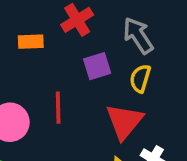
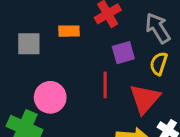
red line: (58, 108) -> (105, 85), moved

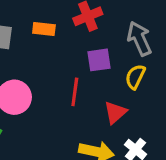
red triangle: (145, 99) -> (115, 112), size x0.7

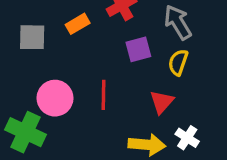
orange rectangle: (44, 29) -> (78, 24), turned -30
red line: (75, 92) -> (104, 95), moved

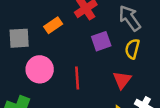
pink circle: (55, 98) -> (40, 69), moved

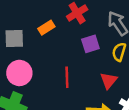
pink circle: (40, 69) -> (19, 73), moved

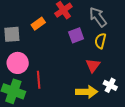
red line: (67, 77) -> (39, 80), moved

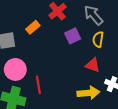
red triangle: (93, 65) -> (93, 65), turned -42

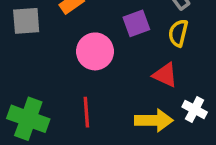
pink circle: (15, 69) -> (95, 51), moved
red line: (38, 85) -> (86, 112), moved

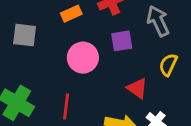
gray square: (26, 21) -> (25, 35), moved
yellow semicircle: (178, 33) -> (168, 65), moved

